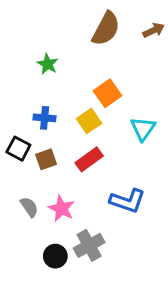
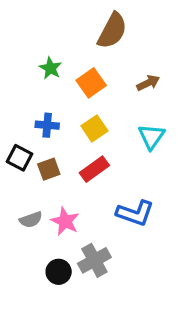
brown arrow: (154, 30) -> (148, 83), moved
orange square: (108, 93) -> (91, 83), moved
gray semicircle: (29, 207) -> (31, 220), turned 105

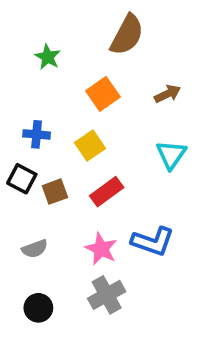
green star: (50, 68) -> (48, 57), moved
blue cross: (47, 125) -> (37, 134), moved
yellow square: (94, 128) -> (90, 145), moved
pink star: (65, 221) -> (101, 249), moved
black circle: (59, 272) -> (38, 308), moved

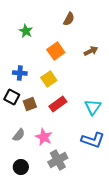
brown semicircle: (127, 35) -> (69, 19), size x0.6
cyan triangle: (171, 155) -> (93, 107), moved
blue L-shape: (153, 241) -> (93, 140), moved
gray semicircle: (35, 249) -> (19, 135), turned -32
pink star: (101, 249) -> (44, 137), moved

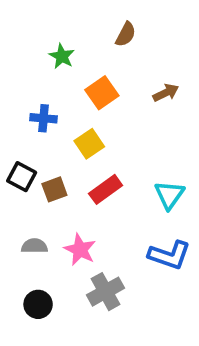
green star: (26, 31) -> (62, 56), moved
blue cross: (20, 73) -> (44, 118), moved
gray semicircle: (19, 135) -> (34, 246), turned -128

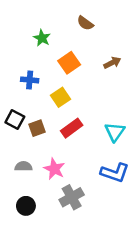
brown semicircle: (126, 34) -> (85, 23), turned 98

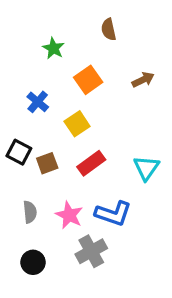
brown semicircle: (85, 23) -> (109, 29), turned 42
blue cross: (30, 80) -> (38, 102), turned 35
gray semicircle: (23, 166) -> (30, 212), turned 84
blue L-shape: (115, 173) -> (113, 214), moved

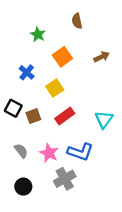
gray semicircle: (30, 212) -> (21, 151), turned -32

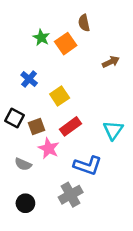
orange square: (62, 57) -> (66, 44), moved
gray semicircle: (21, 151) -> (23, 164), turned 152
pink star: (49, 153) -> (49, 148), moved

